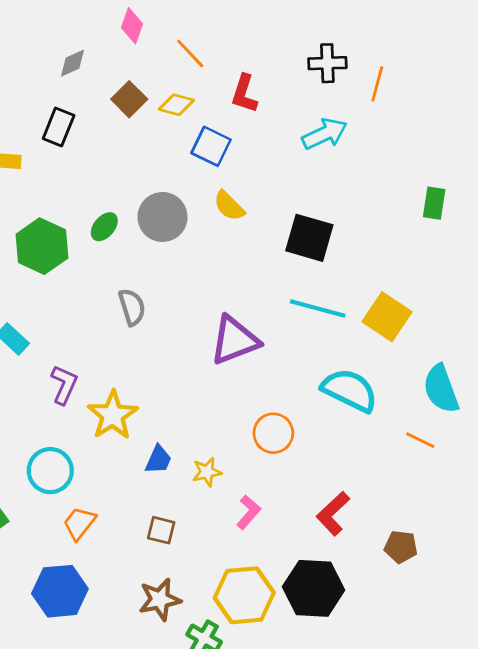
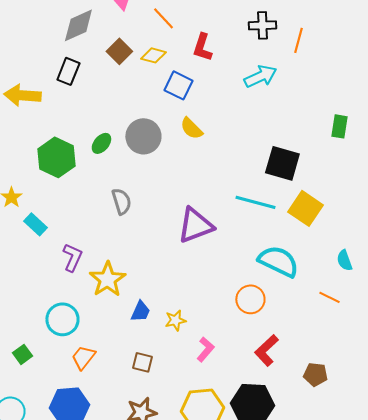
gray diamond: (72, 63) -> (78, 25), size x1.6
black square: (309, 238) -> (282, 163), moved
cyan semicircle: (441, 389) -> (344, 260), size x0.6
orange circle: (273, 433) -> (250, 299), moved

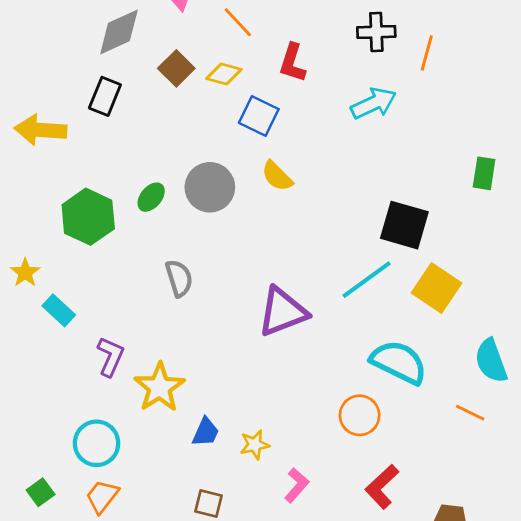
cyan line: (255, 202) -> (367, 280), turned -51
cyan semicircle: (344, 260) -> (491, 361), size x1.5
orange trapezoid: (83, 357) -> (102, 496), moved

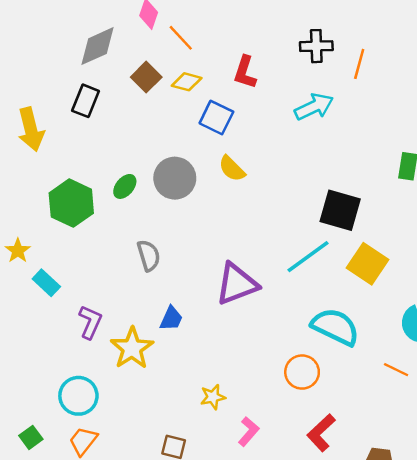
orange line: (238, 22) -> (181, 38), moved
yellow arrow: (41, 130) -> (31, 129), turned -108
blue trapezoid: (206, 432) -> (171, 318), moved

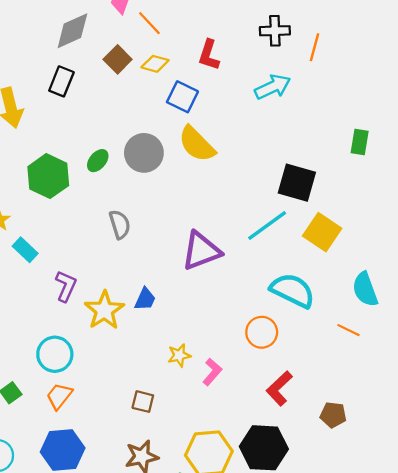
yellow semicircle: (232, 169) -> (197, 144), size x1.5
blue trapezoid: (171, 318) -> (145, 299), moved
pink L-shape: (249, 431) -> (212, 372), moved

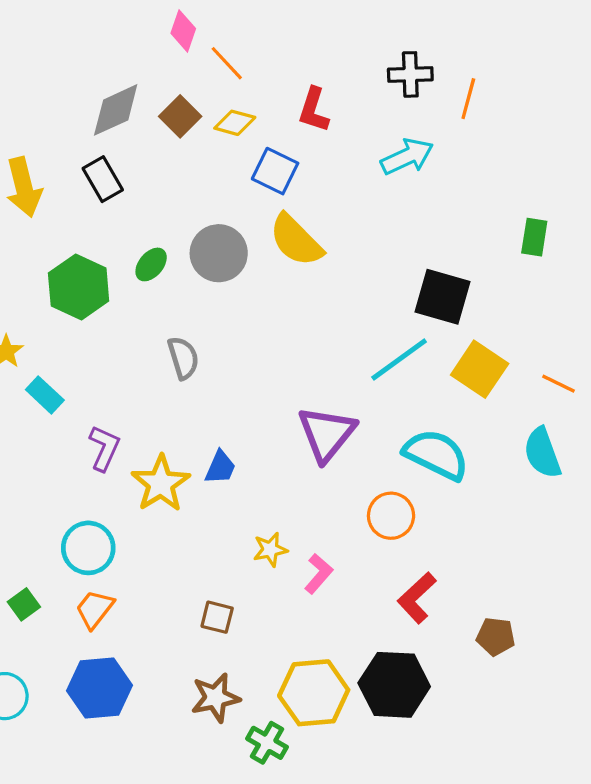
gray diamond: (72, 31) -> (116, 110), moved
black rectangle: (61, 81) -> (103, 179), moved, turned -52
purple triangle: (201, 251) -> (327, 434), moved, turned -30
orange line: (349, 330) -> (558, 384), moved

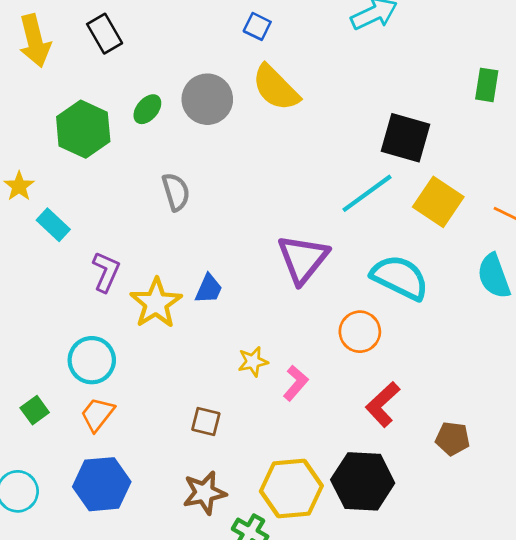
blue square: (275, 171) -> (257, 26), size x0.7

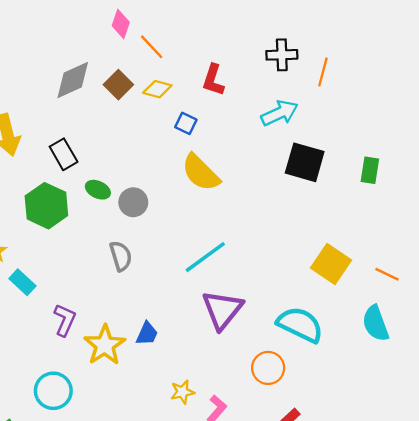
black rectangle: (105, 34) -> (64, 154), moved
gray circle: (207, 99) -> (133, 202), moved, size x0.7
green ellipse: (147, 109) -> (98, 190), turned 75
black square: (405, 138) -> (305, 162), moved
cyan line: (367, 193) -> (205, 257), moved

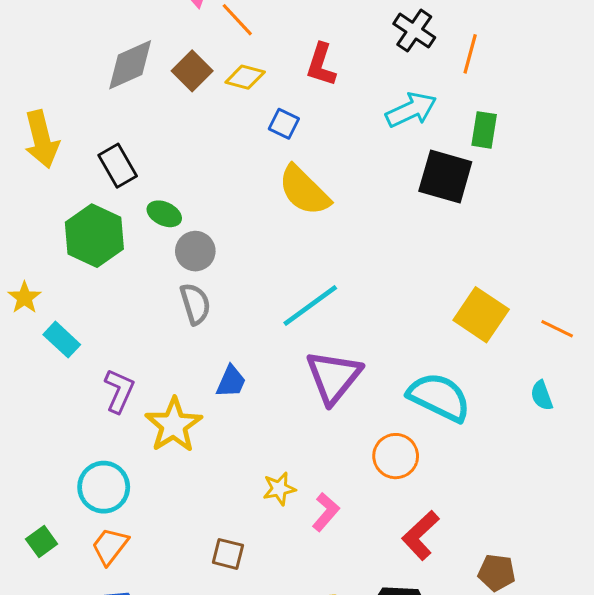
black cross: (282, 55) -> (414, 31), turned 36
green rectangle: (370, 170) -> (484, 130), moved
gray circle: (133, 202) -> (195, 251), moved
cyan semicircle: (376, 323) -> (542, 396), size x0.6
blue trapezoid: (147, 334) -> (231, 382), moved

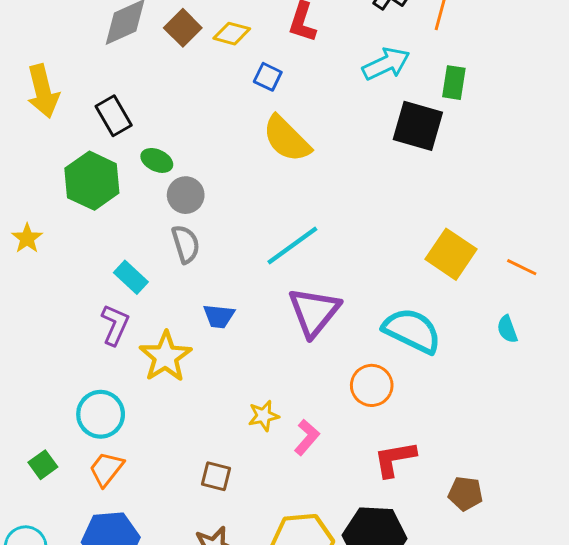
cyan rectangle: (62, 340) -> (131, 277), moved
blue trapezoid: (231, 382) -> (219, 316), turned 72
red L-shape: (420, 535) -> (395, 459), turned 33

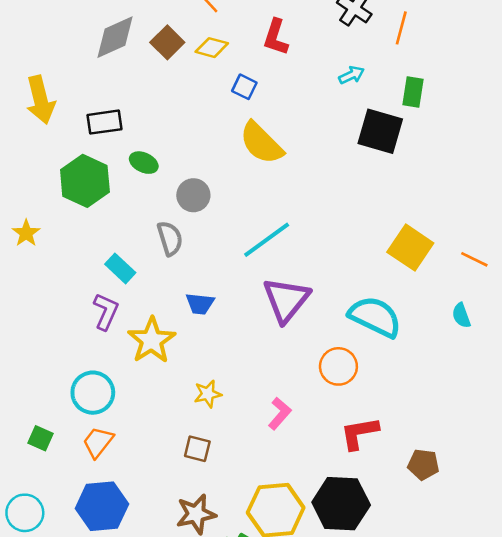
cyan arrow: (386, 64) -> (352, 75), size x0.6
black rectangle: (114, 116) -> (105, 122), turned -68
gray circle: (186, 195) -> (193, 195), moved
yellow star: (264, 416) -> (208, 394), moved
green square: (43, 465) -> (41, 438), turned -30

